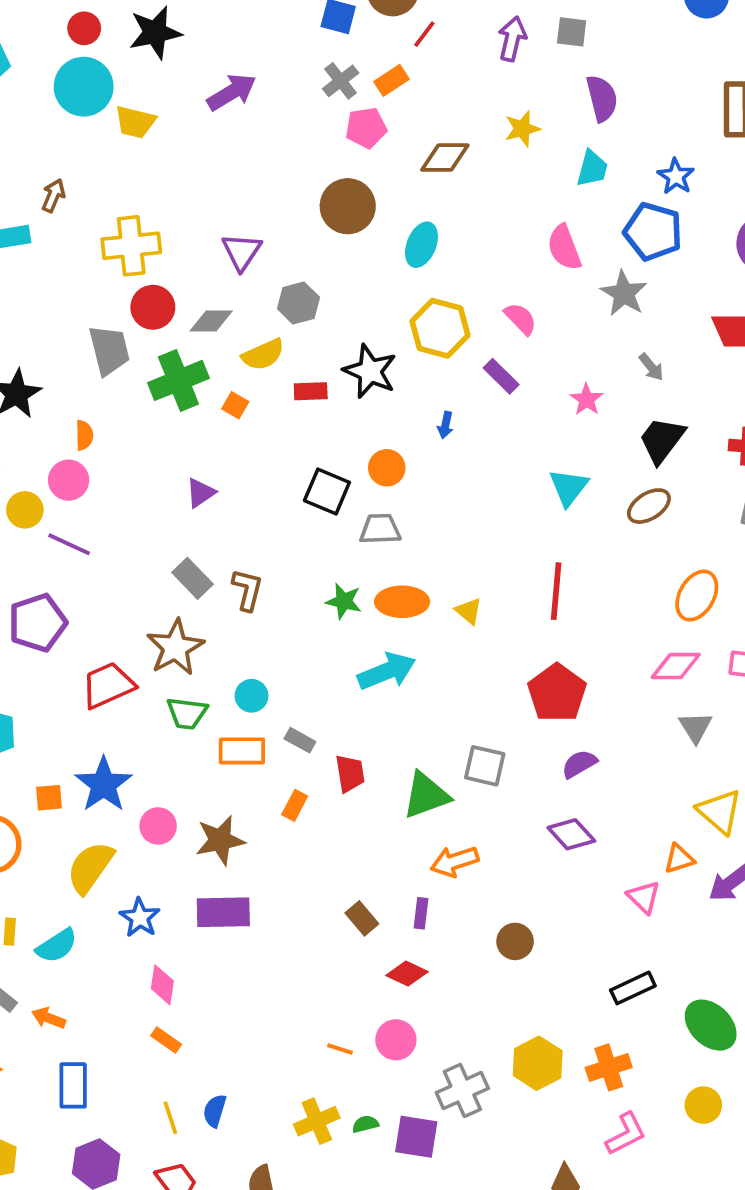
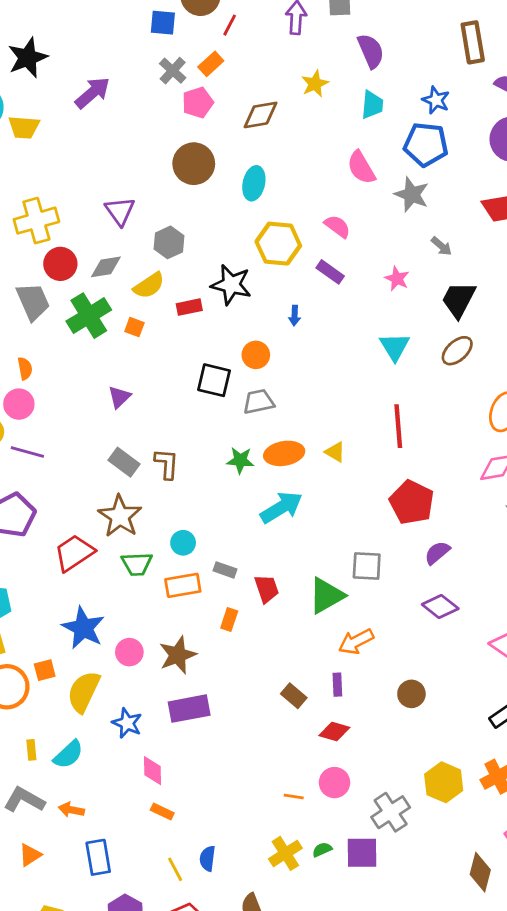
orange square: (49, 798) -> (45, 670), moved

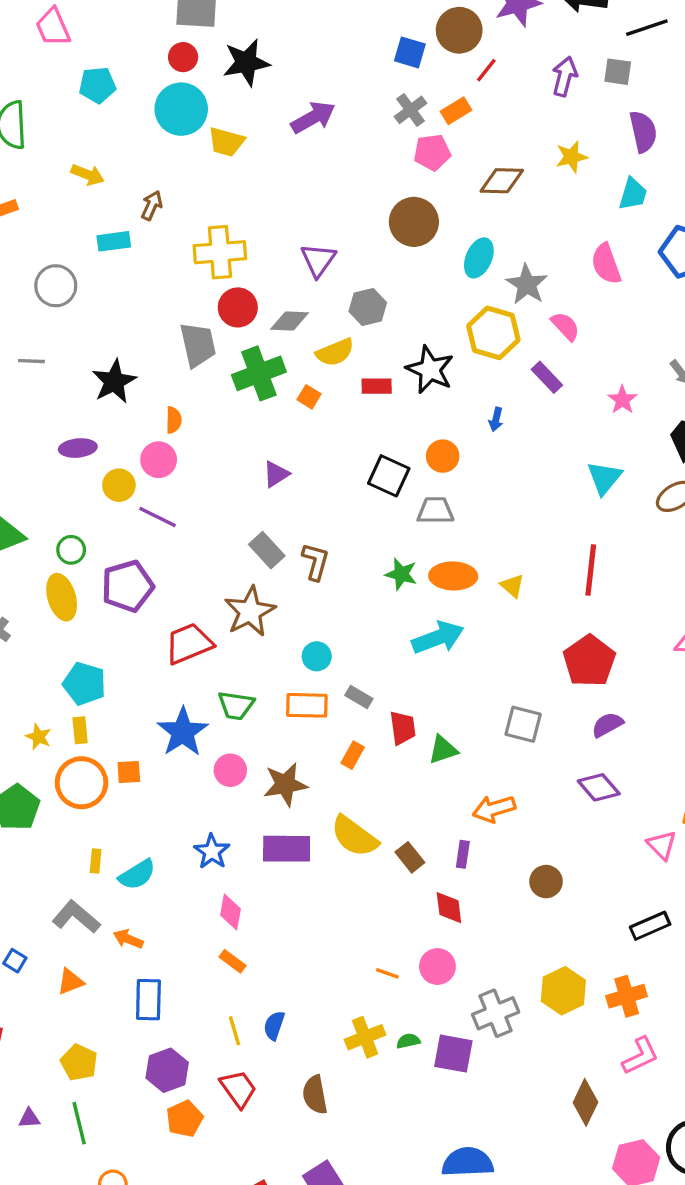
gray star: (412, 194) -> (527, 284), moved
green trapezoid: (137, 564) -> (236, 705), moved
green triangle: (326, 596) -> (443, 750), moved, size x0.7
yellow semicircle: (84, 692) -> (354, 836), moved, turned -90
red diamond: (334, 731) -> (449, 908), turned 56

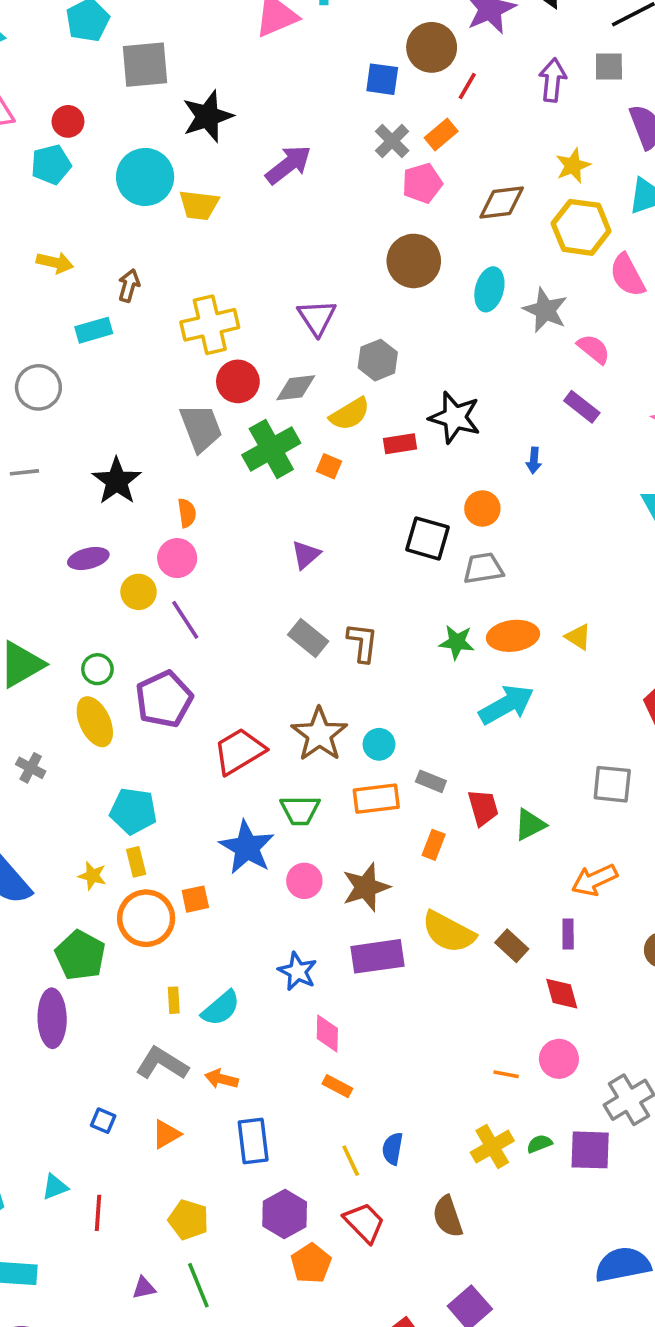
red circle: (183, 57) -> (68, 121), moved
yellow hexagon: (493, 333) -> (581, 227), moved
purple line: (158, 517) -> (185, 620), turned 39
brown star: (250, 611) -> (319, 734), moved

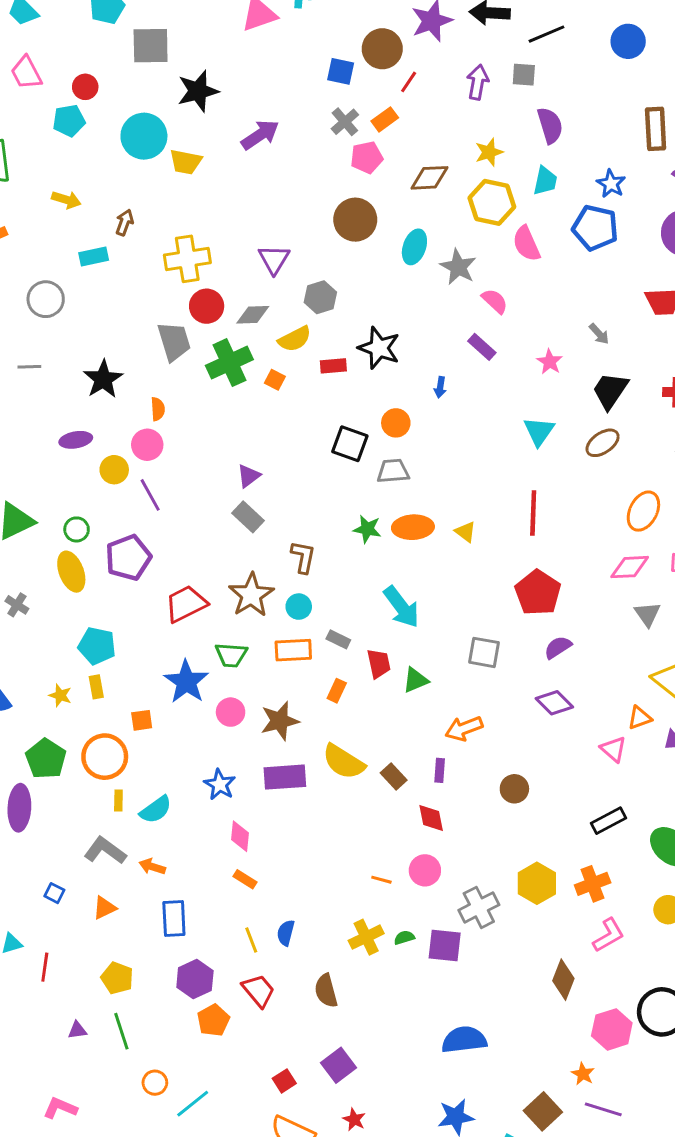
purple triangle: (306, 555) -> (249, 476), moved
brown L-shape: (362, 643) -> (303, 557), moved
cyan arrow: (506, 705) -> (401, 607), moved, turned 78
orange circle: (146, 918) -> (105, 757), moved

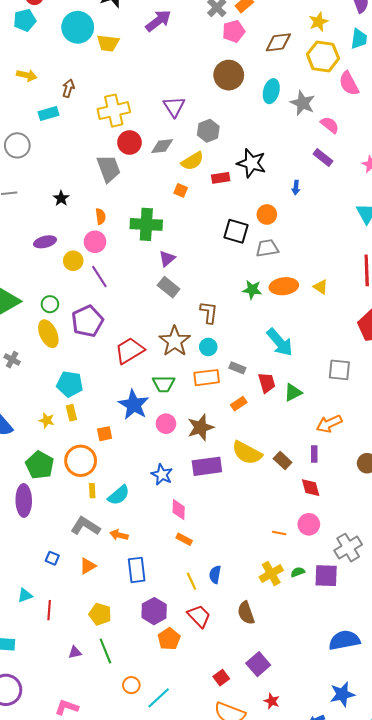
green cross: (229, 363) -> (146, 224), moved, turned 32
black star: (103, 379) -> (61, 198), size x0.6
orange rectangle: (337, 691) -> (239, 404), turned 35

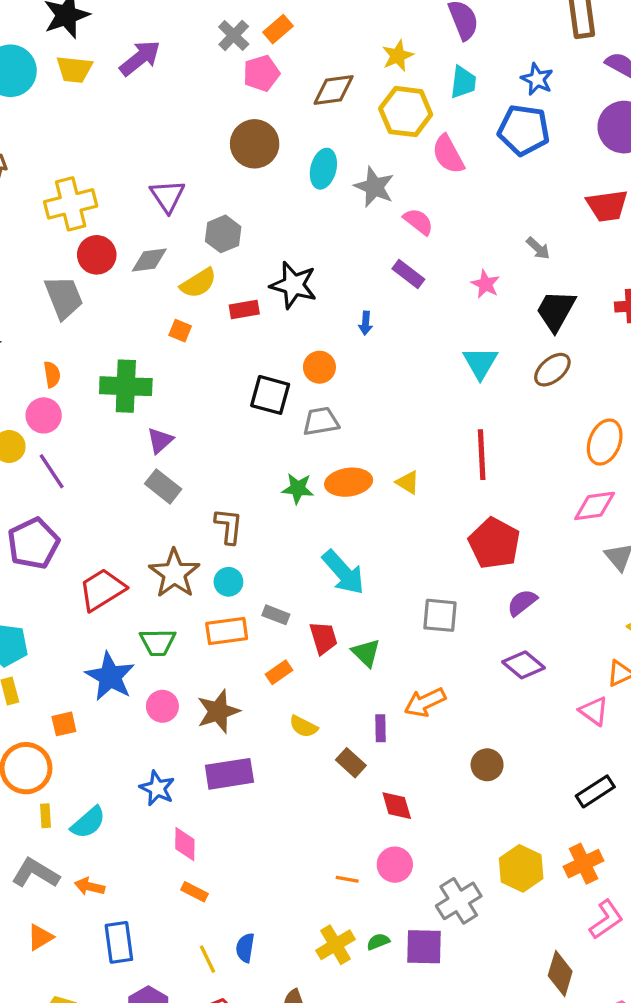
yellow trapezoid: (108, 43) -> (74, 69), moved
green triangle: (293, 392) -> (366, 653), turned -48
yellow semicircle: (247, 453) -> (303, 726), moved, size x0.6
purple rectangle: (314, 454) -> (381, 728), moved

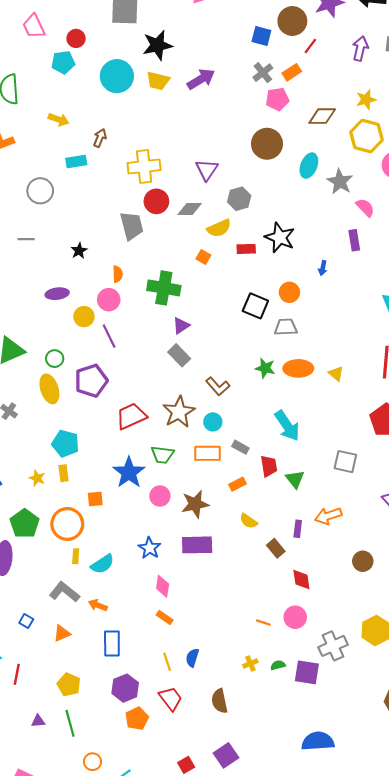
purple rectangle: (408, 274) -> (354, 240), turned 36
brown L-shape: (229, 526) -> (218, 386), turned 125
yellow cross: (335, 945) -> (250, 664), size x0.6

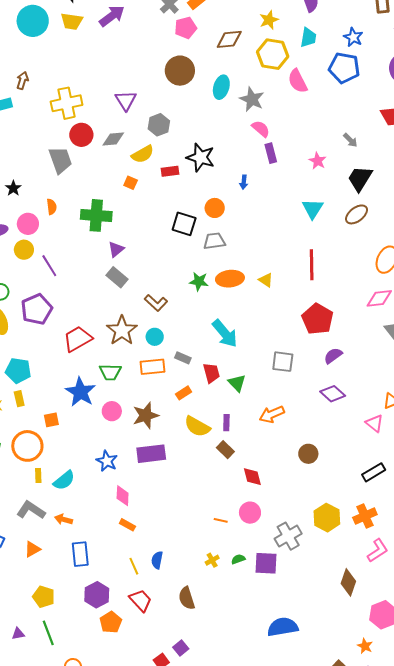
pink semicircle: (365, 208) -> (261, 129), moved
pink circle: (109, 300) -> (28, 224), moved
yellow semicircle: (248, 521) -> (197, 426), size x1.5
purple rectangle: (298, 529) -> (226, 423), moved
purple square: (226, 755) -> (181, 648), moved, size x0.7

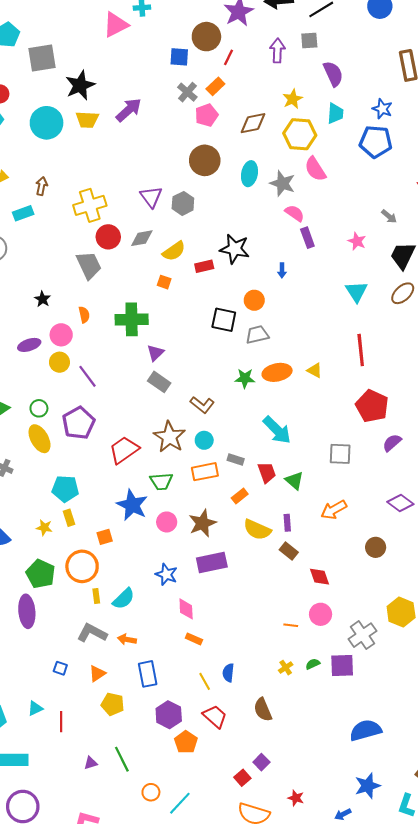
pink semicircle: (298, 81) -> (315, 169), moved
gray hexagon: (159, 125) -> (183, 203), moved
purple diamond: (333, 394) -> (400, 503), moved
yellow pentagon: (44, 597) -> (113, 704), moved

